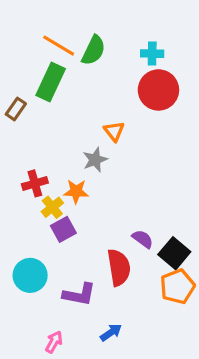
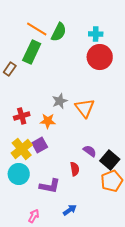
orange triangle: (114, 131) -> (85, 108), moved, size x1.5
yellow cross: (52, 207) -> (22, 149), moved, size x1.5
red semicircle: (119, 267) -> (75, 169), size x0.6

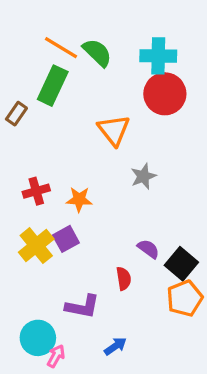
green semicircle: (59, 32) -> (97, 53), turned -72
cyan cross: (96, 34) -> (158, 56), size x1.5
gray star: (60, 101) -> (143, 176), moved
orange triangle: (85, 108) -> (114, 130), moved
cyan circle: (19, 174) -> (38, 338), moved

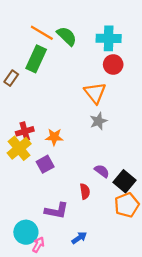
red circle: (165, 94) -> (113, 64), size x0.7
orange triangle: (114, 130) -> (95, 93), moved
yellow cross: (36, 246) -> (19, 148), moved

